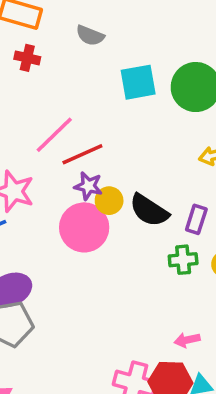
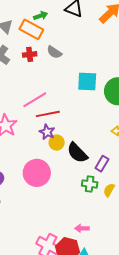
gray semicircle: (90, 36) -> (54, 52), moved
red cross: (27, 58) -> (30, 54), turned -32
pink circle: (84, 227) -> (37, 173), moved

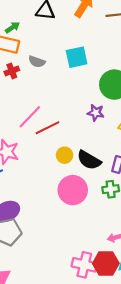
cyan square: (87, 81) -> (77, 57), moved
purple star: (47, 132) -> (96, 113), moved
pink circle: (37, 173) -> (73, 190), moved

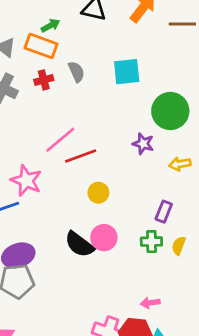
gray semicircle: (37, 62) -> (76, 72), turned -140
black semicircle: (89, 160) -> (79, 244), moved
pink circle: (73, 190) -> (104, 238), size x0.7

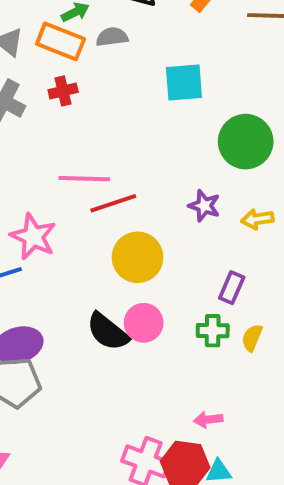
gray semicircle: (76, 72) -> (112, 37), moved, turned -75
pink line: (60, 140) -> (84, 179), turned 40
purple star: (143, 144) -> (204, 206), moved
yellow circle: (98, 193) -> (138, 257), size x1.6

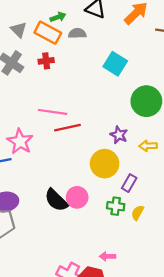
cyan square: (184, 82) -> (115, 64), turned 30
yellow circle: (138, 257) -> (105, 164), moved

